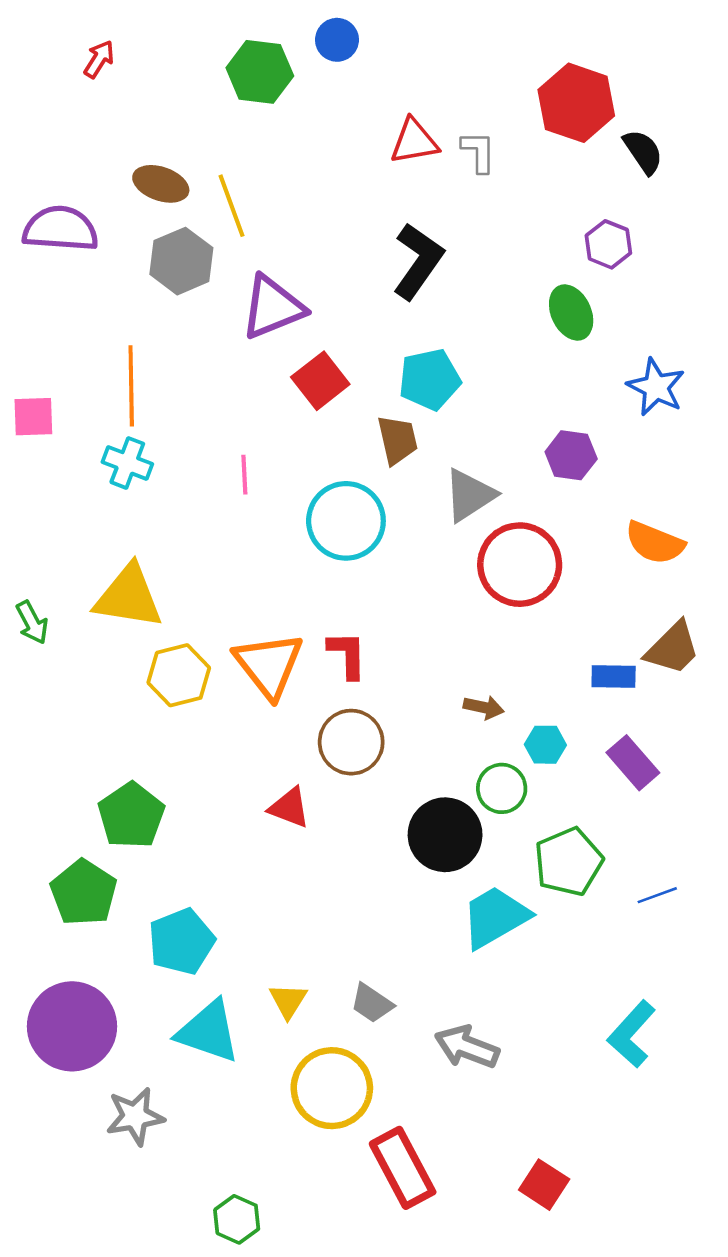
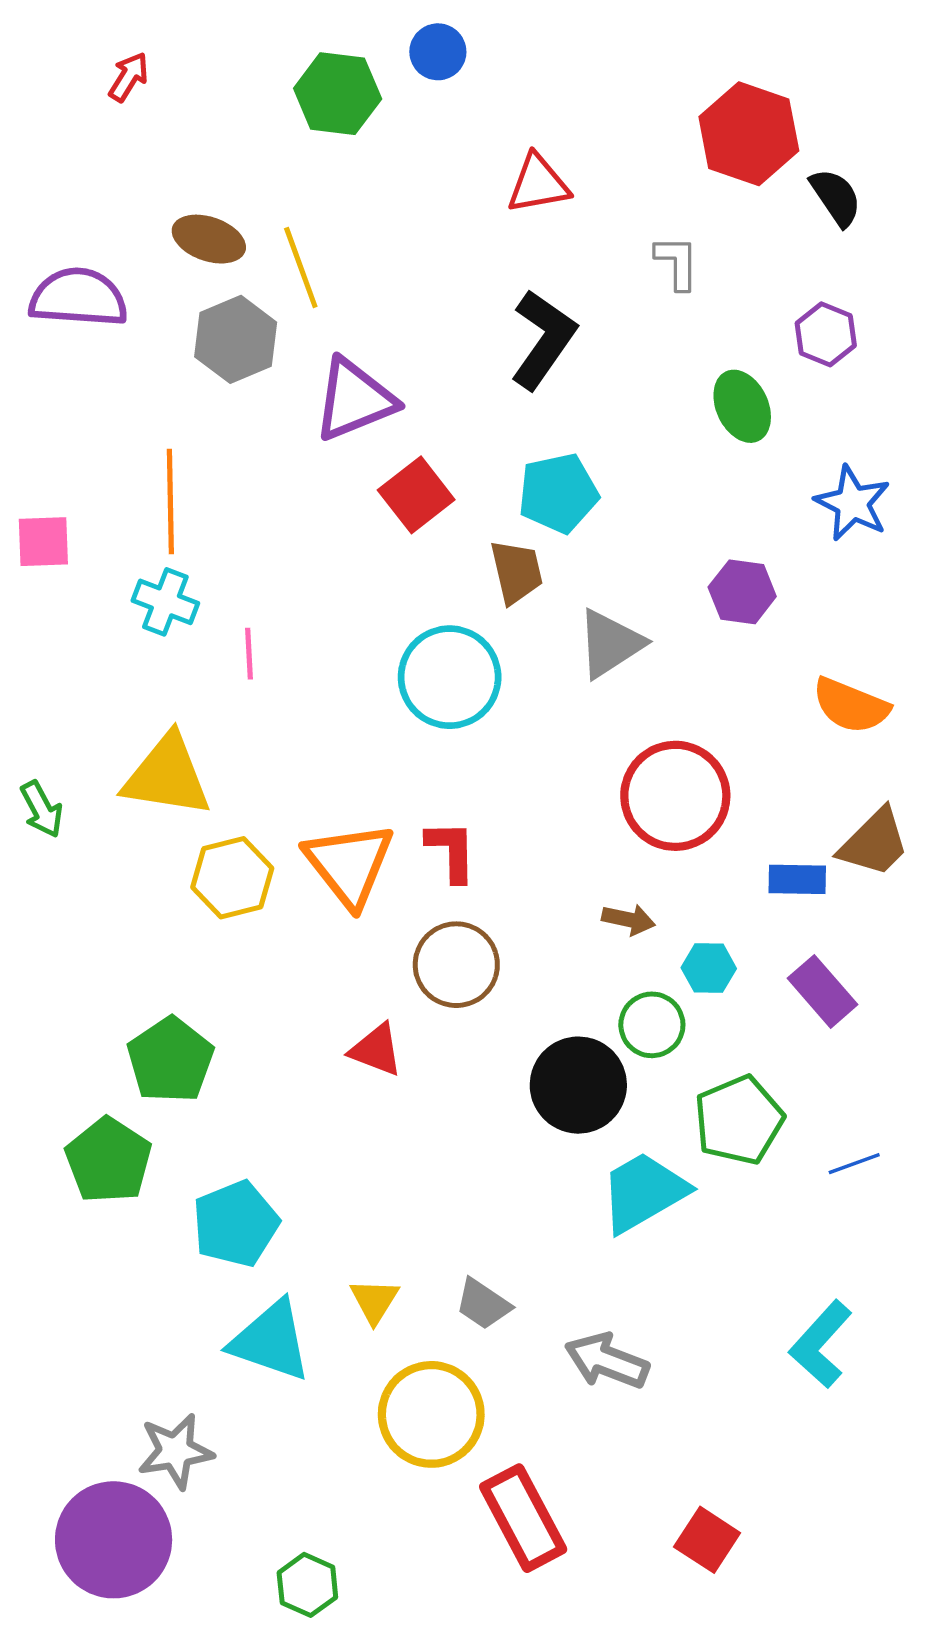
gray L-shape: (478, 152) -> (677, 262), moved
purple hexagon: (608, 244) -> (826, 334), moved
pink line: (244, 475) -> (249, 654), moved
red circle: (520, 565) -> (675, 796), moved
purple circle: (72, 1026) -> (114, 1540), moved

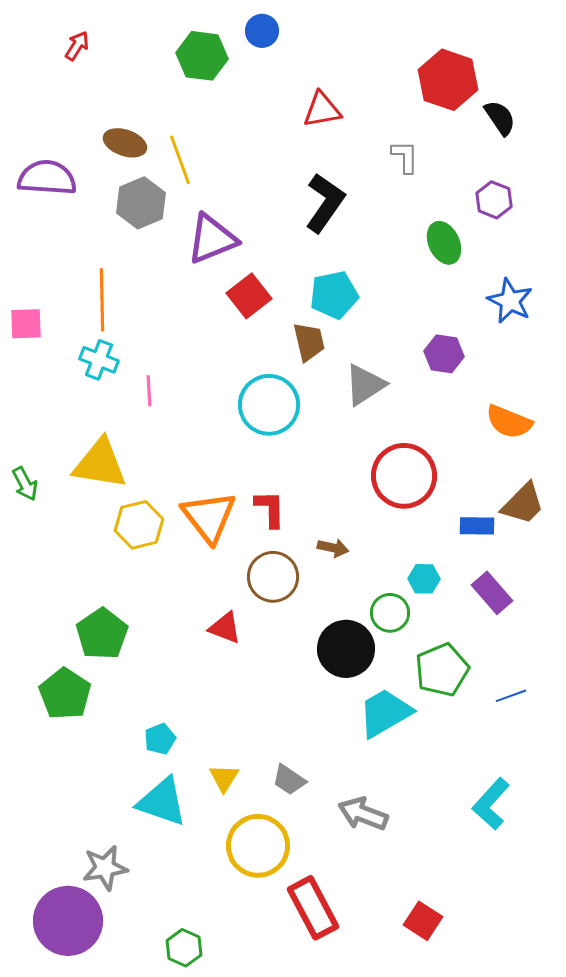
brown arrow: (628, 920) -> (333, 548), moved
cyan pentagon: (236, 1224) -> (160, 739), moved, size x0.6

